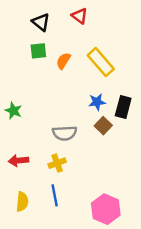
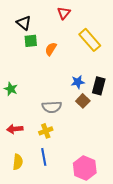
red triangle: (80, 16) -> (64, 13), turned 32
black triangle: (41, 22) -> (24, 23), moved
yellow rectangle: (101, 62) -> (90, 40), moved

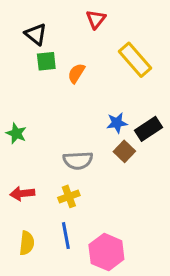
black rectangle: (99, 86) -> (148, 129), turned 42
pink hexagon: (85, 168) -> (106, 252), moved

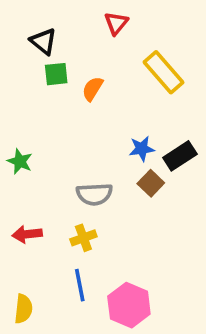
yellow semicircle: (27, 243) -> (23, 309), moved

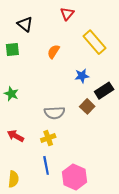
green square: (56, 74) -> (12, 50), moved
blue star: (142, 149) -> (82, 76), moved
red arrow: (27, 234) -> (16, 136), turned 35

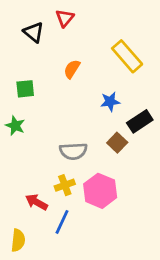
red triangle: (67, 14) -> (65, 18), moved
green square: (12, 50) -> (25, 89), moved
red arrow: (16, 136) -> (36, 202), moved
blue line: (46, 165) -> (62, 222), turned 36
pink hexagon: (75, 177) -> (100, 191), moved

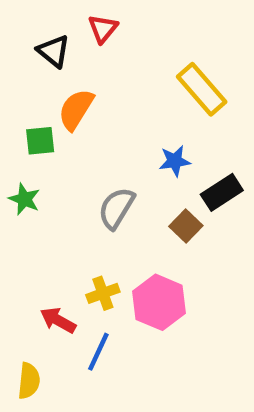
orange semicircle: (72, 69) -> (76, 109), moved, size x1.4
gray semicircle: (73, 151) -> (116, 208), moved, turned 124

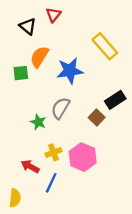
blue star: (175, 161) -> (70, 71), moved, size x1.6
green star: (24, 199) -> (38, 122), moved

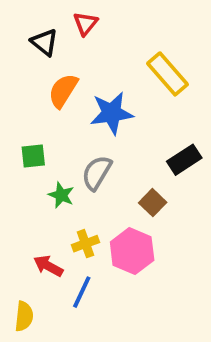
green square: (21, 73) -> (33, 156), moved
brown square: (97, 117) -> (153, 203), moved

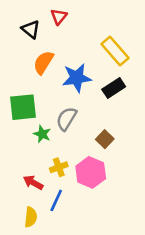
green square: (33, 156) -> (23, 107), size x1.6
black rectangle: (184, 160) -> (114, 88), moved
yellow semicircle: (24, 316) -> (31, 217), moved

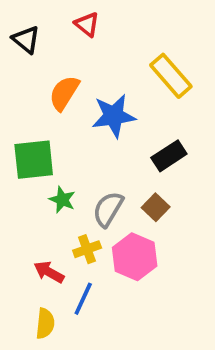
red triangle: (59, 16) -> (87, 24), turned -30
black triangle: (31, 29) -> (26, 40), moved
black rectangle: (114, 88) -> (169, 156), moved
gray semicircle: (66, 119) -> (108, 209), moved

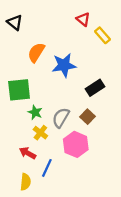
red triangle: (87, 24) -> (83, 19), moved
yellow rectangle: (171, 76) -> (103, 35), moved, size x0.7
yellow cross: (87, 249) -> (40, 133), moved, turned -32

